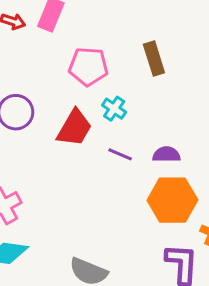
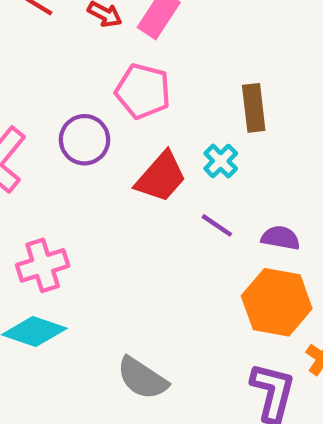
brown rectangle: (154, 59) -> (254, 108), moved
pink pentagon: (88, 66) -> (143, 91), moved

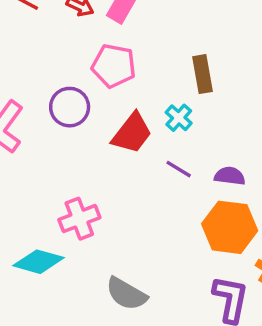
pink cross: (43, 265) -> (79, 219), moved

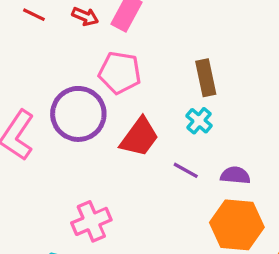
purple circle: (70, 107) -> (78, 114), size x1.4
cyan cross: (179, 118) -> (199, 121), moved

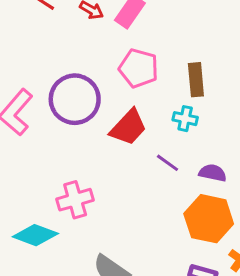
pink pentagon: (120, 73) -> (139, 68), moved
cyan cross: (199, 121) -> (185, 119), turned -35

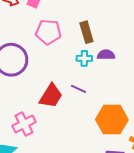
red trapezoid: (128, 127) -> (51, 96), moved
purple semicircle: (213, 173) -> (106, 55), moved

